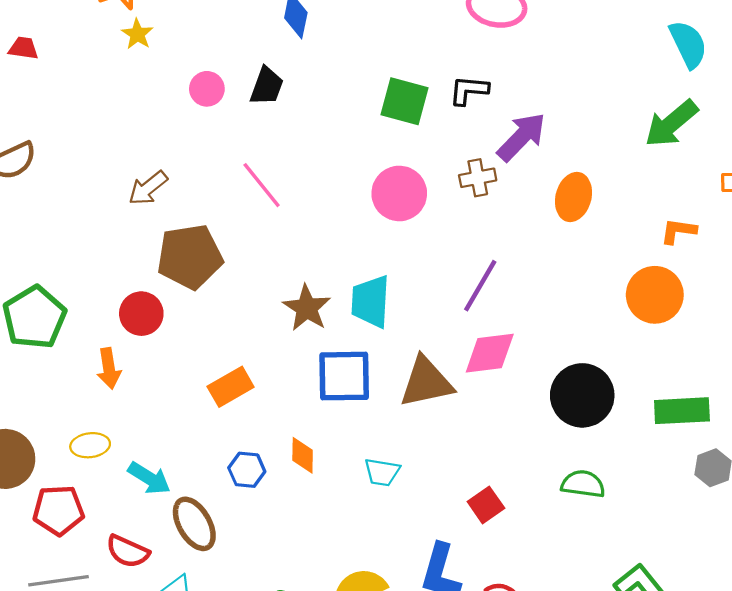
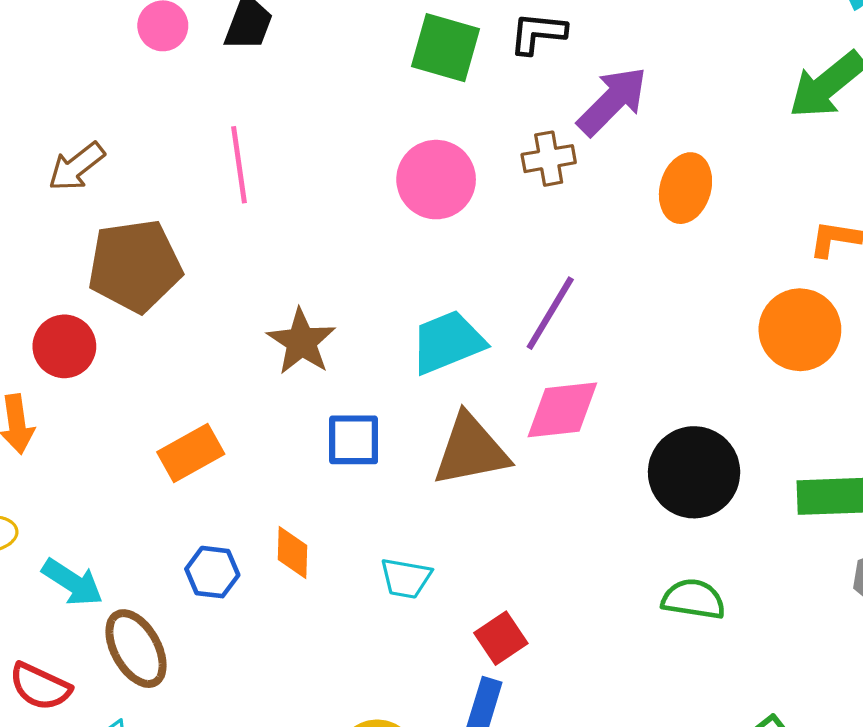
pink line: (262, 185) -> (239, 165), turned 30
cyan trapezoid: (370, 301) -> (448, 342), moved, turned 64
blue square: (344, 376) -> (354, 440), size x0.7
red square: (486, 505) -> (501, 638), moved

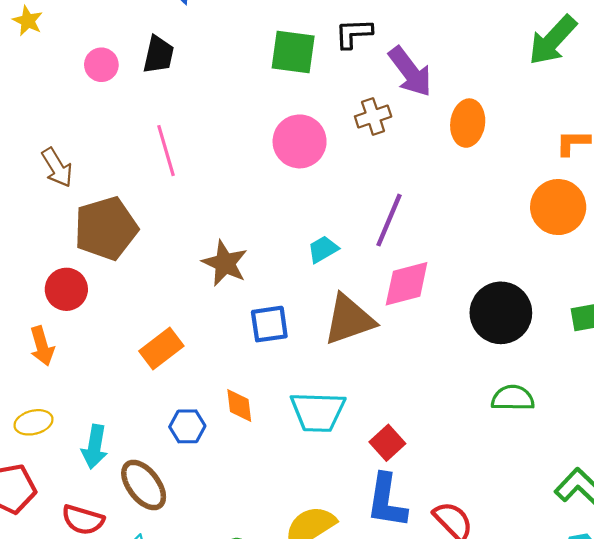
purple arrow: (612, 101) -> (410, 72), turned 106
brown arrow: (76, 167) -> (57, 168), turned -75
cyan trapezoid: (448, 342) -> (323, 249), size x0.6
cyan trapezoid: (406, 578) -> (318, 412), size x1.6
cyan arrow: (72, 582) -> (95, 447), turned 75

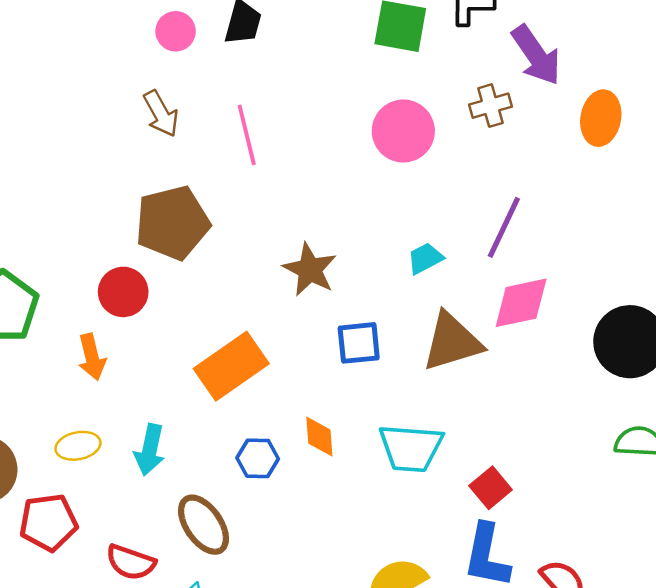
brown arrow: (57, 168) -> (161, 114), moved
orange rectangle: (161, 349) -> (231, 366), size x1.4
cyan arrow: (95, 447) -> (150, 450), moved

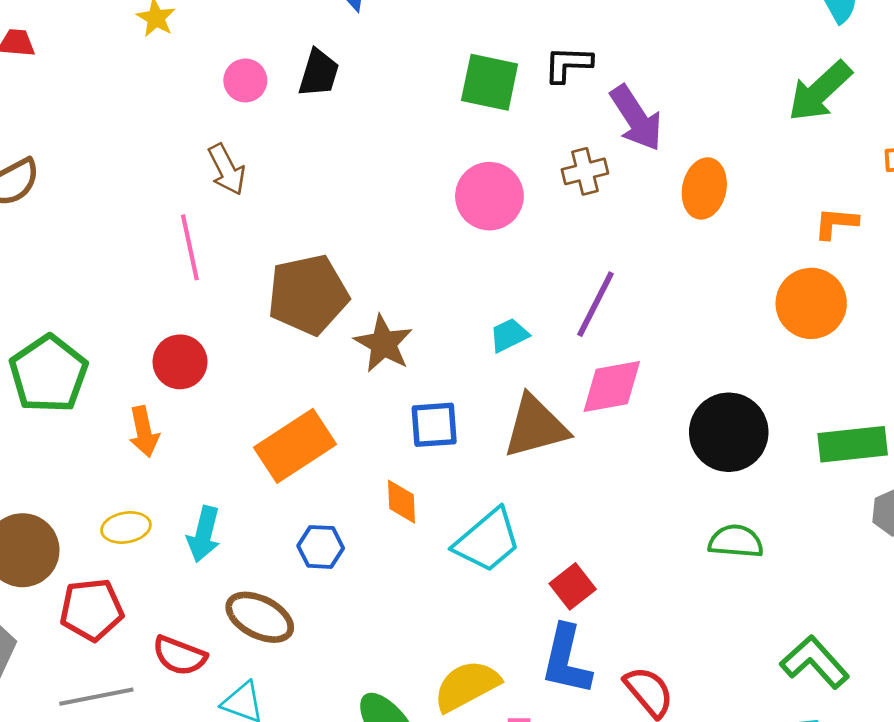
pink line: (247, 135) -> (190, 247), moved
brown pentagon: (172, 223) -> (308, 295), moved
orange diamond: (319, 437) -> (401, 502), moved
cyan trapezoid: (411, 448) -> (487, 541), turned -46
brown ellipse: (203, 525) -> (260, 617), turned -30

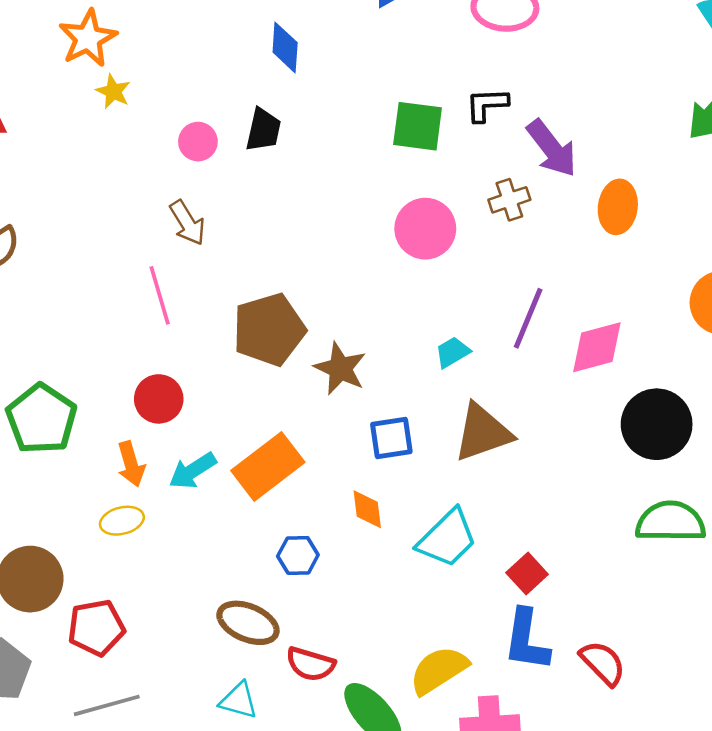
pink diamond: (612, 387) -> (597, 347), moved
yellow ellipse: (126, 528) -> (122, 521), moved
cyan arrow: (204, 534) -> (193, 471), moved, turned 48
green semicircle: (736, 541) -> (671, 522), size x1.4
red semicircle: (180, 656) -> (311, 664), moved

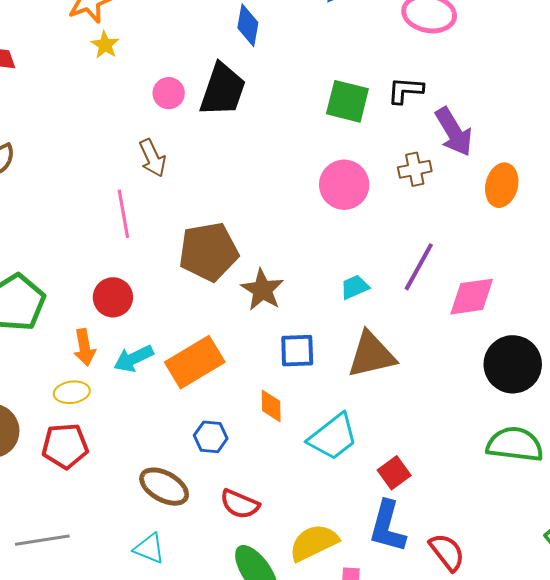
black trapezoid: (263, 130) -> (223, 90), size x1.5
red pentagon: (96, 628) -> (65, 446), moved
red semicircle: (311, 664) -> (240, 504), moved

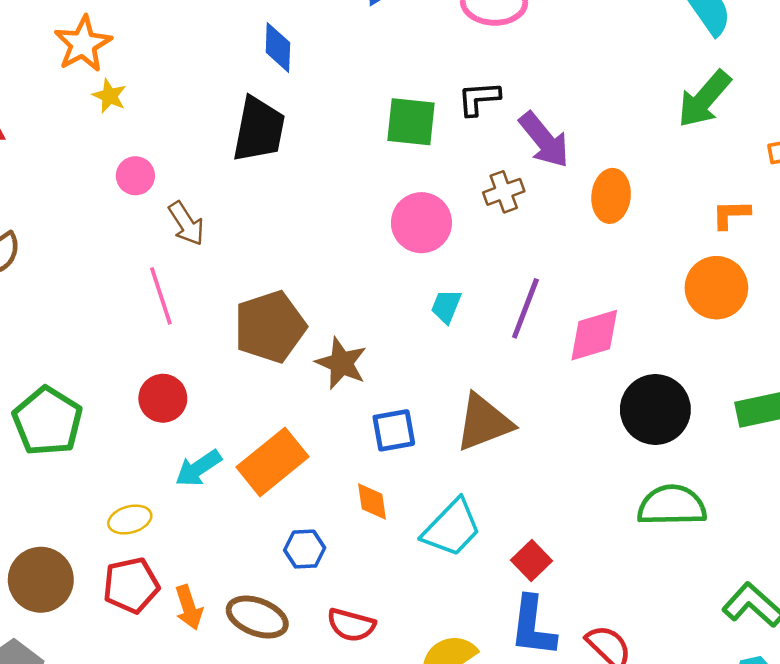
pink circle: (169, 93) -> (135, 176), moved
cyan trapezoid: (355, 287) -> (446, 306), moved, turned -36
orange arrow: (84, 347) -> (189, 607), moved

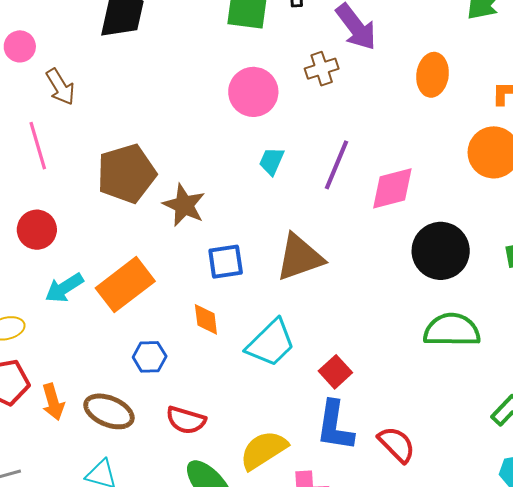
orange ellipse: (611, 196) -> (433, 75), moved

